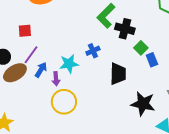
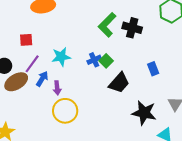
black cross: (125, 29) -> (132, 28), moved
green square: (141, 48) -> (106, 61), moved
cyan star: (69, 64) -> (61, 57), moved
black trapezoid: (118, 74) -> (119, 83), turned 40

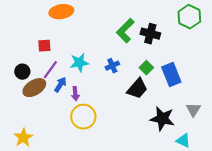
green square: (106, 61) -> (146, 68), moved
blue rectangle: (153, 69) -> (171, 75), size x1.6

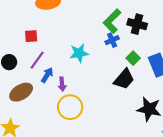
cyan star: (79, 63) -> (79, 53), moved
blue cross: (112, 66) -> (112, 40), moved
brown ellipse: (34, 88) -> (21, 92), moved

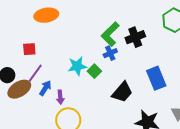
black cross: (137, 24) -> (135, 37), turned -36
green square: (133, 58) -> (94, 71), moved
brown ellipse: (21, 92) -> (19, 89), moved

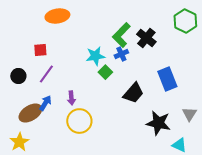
black cross: (135, 37) -> (146, 38), turned -30
cyan star: (77, 66) -> (95, 56), moved
blue arrow: (45, 88) -> (45, 103), moved
brown ellipse: (19, 89) -> (30, 113), moved

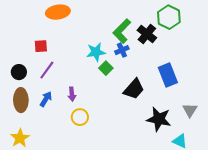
green hexagon: (185, 21) -> (169, 17), moved
brown ellipse: (30, 113) -> (21, 100), moved, turned -60
yellow circle: (79, 121) -> (80, 117), size x0.7

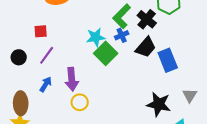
green square: (106, 68) -> (106, 53), size x1.6
black trapezoid: (134, 89) -> (146, 47), moved
purple arrow: (72, 94) -> (72, 79), size x1.6
brown ellipse: (21, 100) -> (21, 103), moved

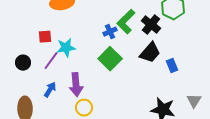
blue cross: (122, 35) -> (110, 32), moved
cyan star: (96, 37) -> (66, 48), moved
blue rectangle: (168, 60) -> (172, 66), size x0.6

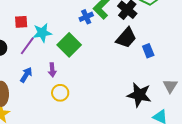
green square: (110, 59) -> (69, 45), moved
purple arrow: (76, 85) -> (52, 70), size x0.6

